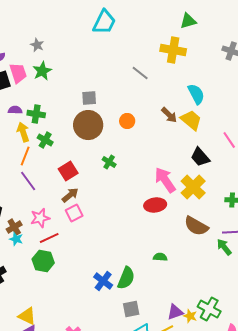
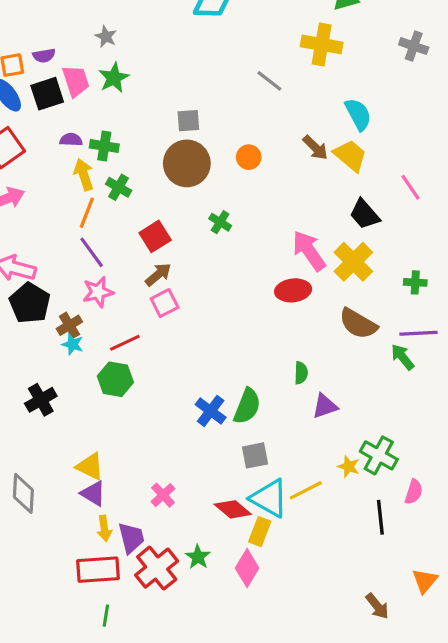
pink star: (40, 218) -> (98, 292), moved
green semicircle: (160, 257) -> (301, 373), turned 88
purple triangle: (175, 312) -> (325, 406), moved

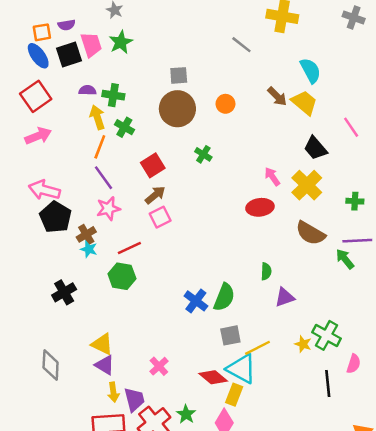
pink arrow: (309, 251) -> (272, 176), size x0.6
yellow line: (306, 490) -> (258, 348), moved

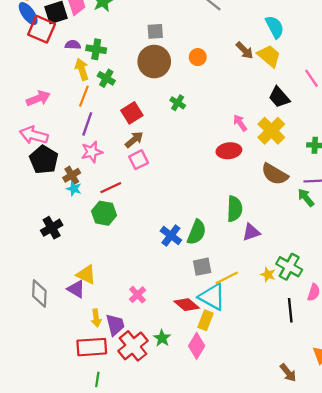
red square: (36, 96) -> (42, 29), moved, turned -32
pink arrow: (38, 136) -> (38, 98), moved
purple line: (103, 178) -> (87, 124), turned 55
green semicircle: (266, 271) -> (235, 209), size x1.6
purple triangle: (105, 365) -> (76, 289), moved

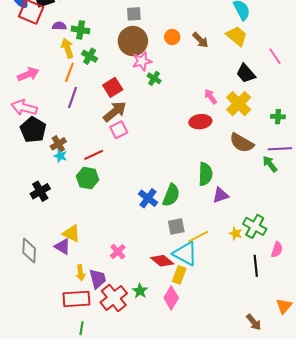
brown arrow: (245, 50) -> (200, 40), moved
brown arrow: (134, 140) -> (115, 112), size x1.4
pink star: (92, 152) -> (142, 61), moved

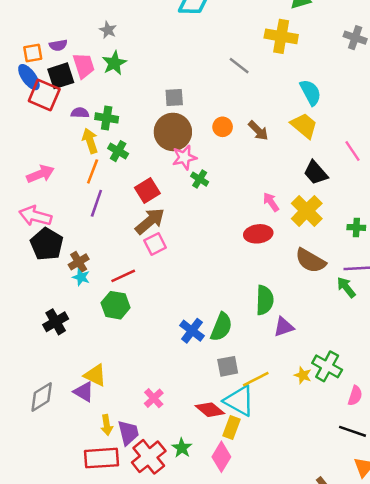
gray diamond: (29, 251) -> (42, 397), turned 55
black line: (256, 266) -> (353, 431), moved, turned -65

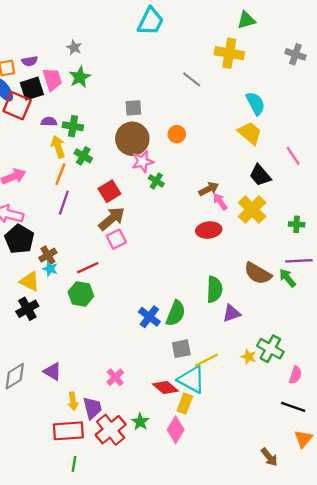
brown arrow: (258, 131) -> (209, 189), moved, turned -72
brown semicircle: (310, 261) -> (258, 273), moved
yellow triangle: (95, 375) -> (30, 281), moved

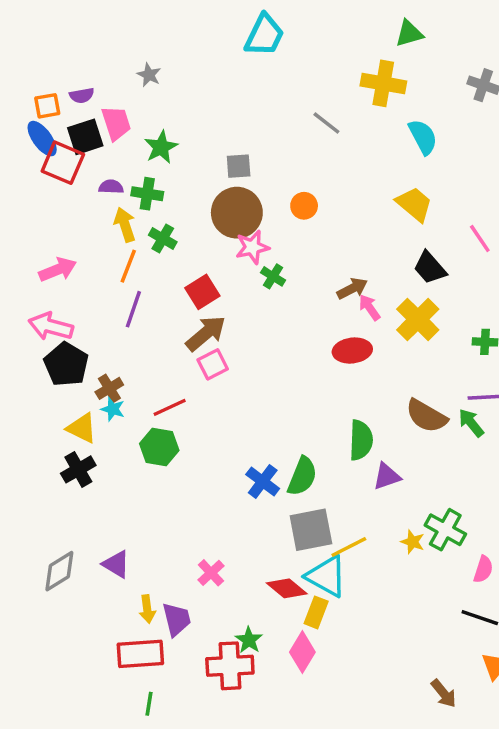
green star: (80, 77) -> (161, 147), moved
cyan semicircle: (256, 103) -> (423, 137), moved
gray square: (181, 349) -> (311, 530), size x1.5
red cross: (111, 430) -> (230, 666), moved, turned 36

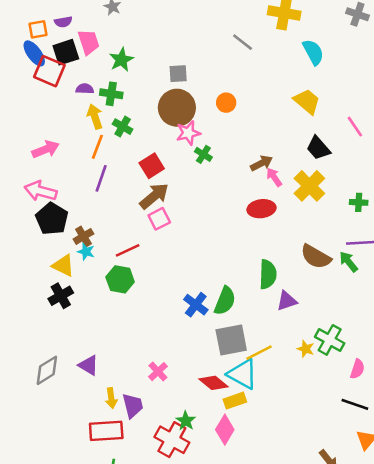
yellow rectangle: (316, 612) -> (235, 401), turned 50
red cross: (230, 666) -> (172, 440), turned 32

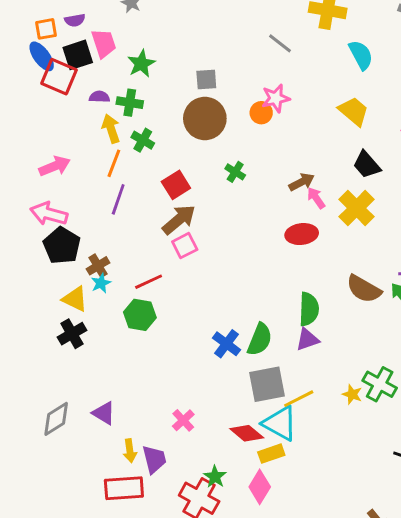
pink star: (188, 133) -> (276, 98), moved
cyan star: (86, 252) -> (101, 283), turned 30
purple triangle: (287, 301) -> (307, 339), moved

